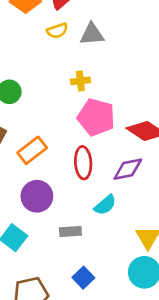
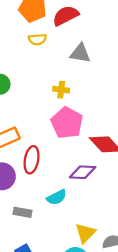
yellow semicircle: (57, 31) -> (37, 39), moved
red ellipse: (83, 163) -> (32, 160), moved

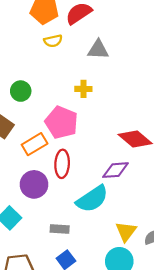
pink pentagon: (67, 123) -> (61, 122), moved
cyan semicircle: (57, 197) -> (92, 199), size x1.6
gray rectangle: (22, 212) -> (60, 229), moved

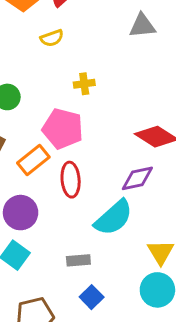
yellow semicircle: (53, 41) -> (52, 38), moved
gray triangle: (98, 50) -> (142, 26), moved
purple circle: (34, 184) -> (21, 213), moved

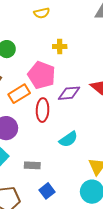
purple diamond: (137, 178) -> (69, 93), moved
cyan semicircle: (114, 218) -> (68, 139), size x0.7
gray rectangle: (78, 260) -> (32, 165), moved

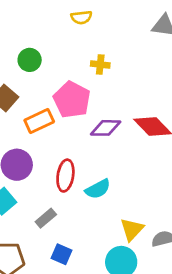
red ellipse: (43, 110) -> (65, 176), moved
gray rectangle: (32, 165) -> (46, 218), turned -49
blue square: (47, 191) -> (61, 254), turned -35

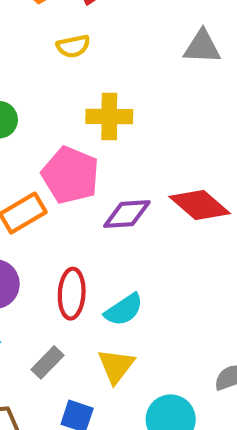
yellow cross: (100, 65) -> (109, 116), size x1.5
yellow triangle: (132, 229) -> (116, 366), moved

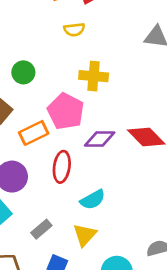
red ellipse: (72, 294) -> (62, 167), moved

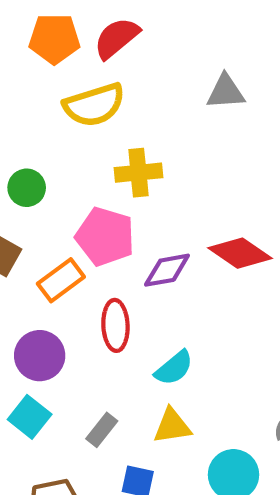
yellow semicircle: (74, 30) -> (94, 105), size x1.8
yellow triangle: (85, 235) -> (172, 426), turned 50

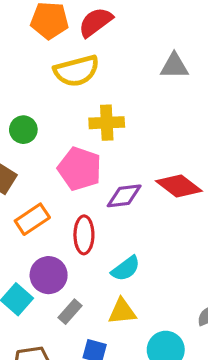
orange rectangle: (61, 280) -> (32, 219), moved
purple circle: (40, 356) -> (49, 275), moved

